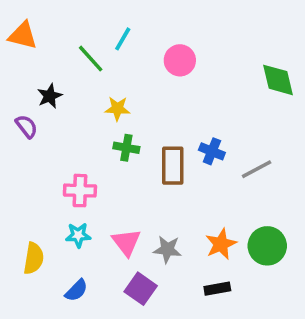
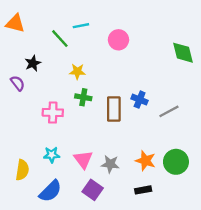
cyan line: (123, 39) -> (81, 26), turned 49
pink cross: (80, 191) -> (53, 113), moved
orange star: (221, 244) -> (145, 161), turned -30
blue semicircle: (76, 290) -> (50, 191), size x1.5

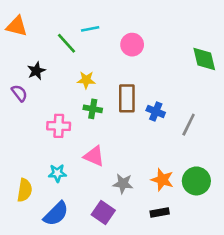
brown rectangle: (114, 109) -> (127, 98), moved
gray line: (169, 111) -> (189, 125), turned -36
pink triangle: (83, 159) -> (94, 156), moved, turned -30

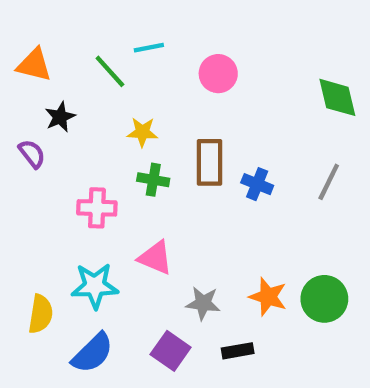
orange triangle: (17, 26) -> (34, 65), moved
gray line: (189, 125) -> (329, 182), moved
cyan star: (57, 173) -> (95, 286), size x1.5
black rectangle: (160, 212) -> (238, 351), moved

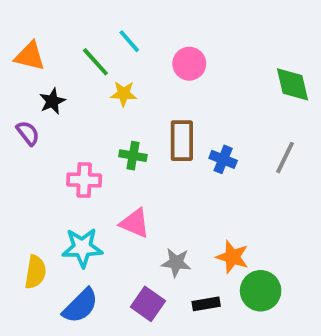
cyan line: (149, 48) -> (129, 41), turned 60
yellow star: (142, 132) -> (124, 94), moved
green circle: (324, 299) -> (261, 291), moved

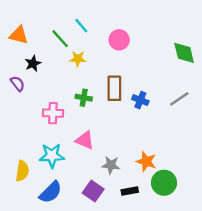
gray line: (285, 158) -> (179, 99), turned 30

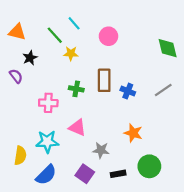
orange star: (146, 161) -> (133, 133), moved

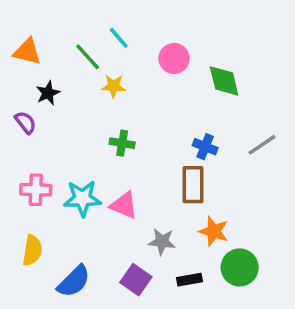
green diamond: (168, 48) -> (224, 81), moved
brown rectangle: (104, 80) -> (193, 185), moved
pink cross: (48, 103) -> (36, 190), moved
orange star: (133, 133) -> (214, 231), moved
cyan star: (47, 142) -> (82, 198), moved

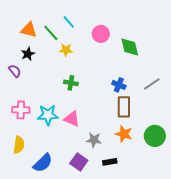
orange triangle: (27, 52) -> (29, 30), moved
brown rectangle: (193, 185) -> (124, 107), moved
green circle: (240, 267) -> (155, 136), moved

